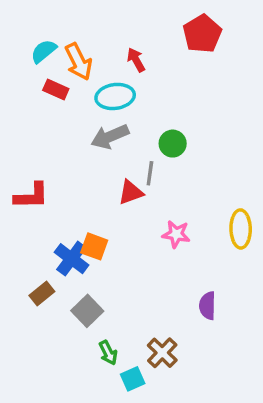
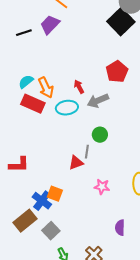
red rectangle: (56, 90) -> (33, 104), size x1.6
gray arrow: (110, 137) -> (98, 101), moved
brown rectangle: (42, 293) -> (25, 221), size x1.6

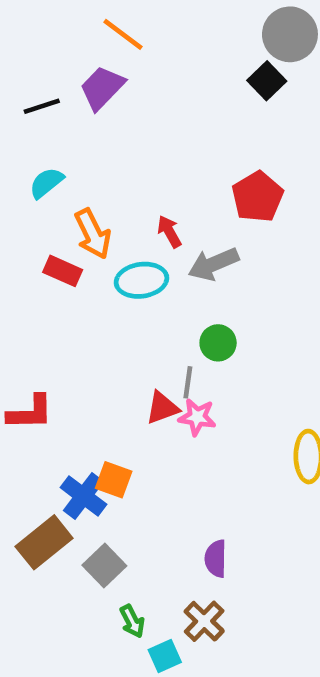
black square: (121, 22) -> (267, 81), size x0.6
cyan semicircle: (26, 82) -> (46, 183), moved
red rectangle: (33, 104) -> (63, 271), size x0.7
pink star: (102, 187) -> (197, 417), moved
purple semicircle: (120, 228) -> (216, 559), moved

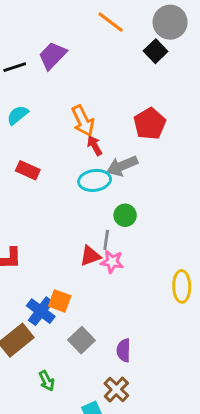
orange line: (123, 34) -> (111, 22), moved
orange arrow: (93, 234) -> (83, 121), moved
cyan ellipse: (141, 280) -> (95, 180), moved
gray square: (104, 566) -> (82, 340), moved
green arrow: (132, 621) -> (47, 381), moved

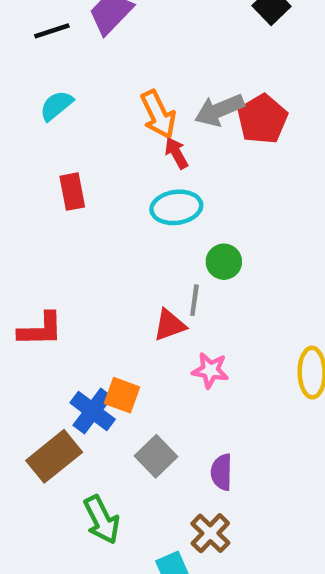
gray arrow: (122, 166) -> (219, 110), moved
red rectangle: (28, 170) -> (72, 192), turned 55
pink star: (112, 262) -> (210, 370), moved
green arrow: (47, 381) -> (102, 520), size x1.5

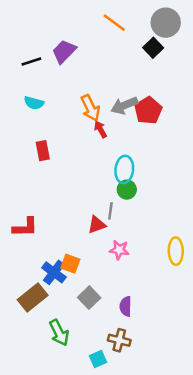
cyan semicircle: (56, 106) -> (34, 103), turned -126
cyan ellipse: (176, 207) -> (124, 169), moved, turned -76
brown cross: (210, 533) -> (119, 340), turned -30

